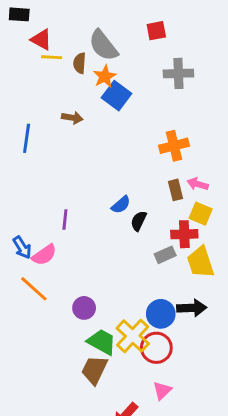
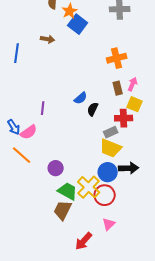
pink arrow: (198, 184) -> (133, 84), turned 96
yellow trapezoid: (201, 262) -> (111, 148), moved, turned -50

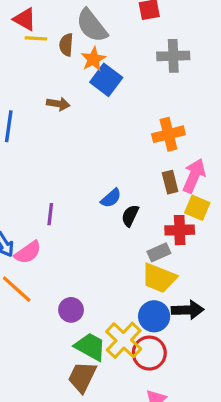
pink arrow: (133, 84) -> (194, 176), size x1.5

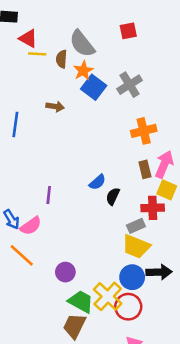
gray cross: (173, 56) -> (130, 85), moved, turned -30

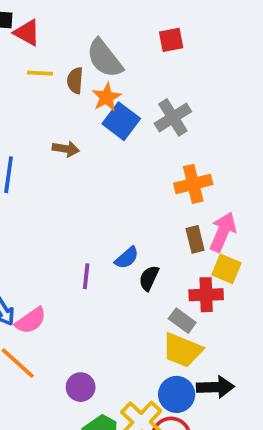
red triangle: (28, 38) -> (27, 33), moved
purple line: (49, 195) -> (86, 276), moved
gray rectangle: (136, 226) -> (182, 321), turned 60

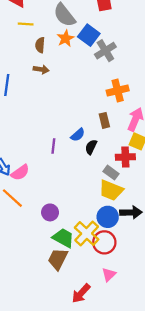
brown semicircle: (75, 81) -> (40, 45), moved
blue square: (121, 121) -> (89, 35), moved
brown rectangle: (195, 239) -> (104, 120), moved

